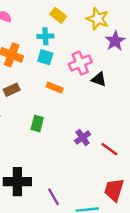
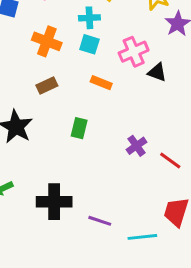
purple line: (54, 197) -> (100, 221), turned -42

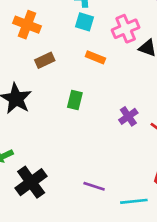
orange cross: (47, 41) -> (27, 25), moved
black cross: (54, 202) -> (31, 182), moved, turned -36

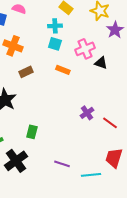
green rectangle: (75, 100) -> (32, 132), moved

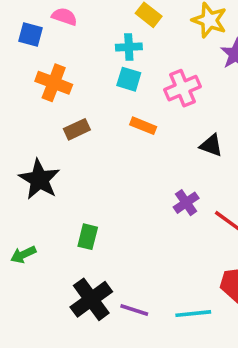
black triangle: (101, 63) -> (211, 145), moved
black cross: (16, 161) -> (91, 299), moved
purple line: (62, 164) -> (134, 310), moved

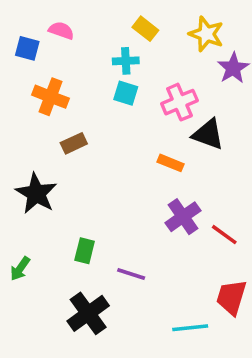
orange rectangle: (143, 126) -> (170, 163), moved
black triangle: (211, 145) -> (208, 134), moved, size x1.4
purple cross: (186, 203) -> (183, 217), size x1.4
green arrow: (23, 255) -> (20, 269), turned -30
purple line: (134, 310) -> (131, 274), moved

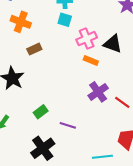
pink cross: (179, 102) -> (87, 39), moved
green rectangle: (85, 251) -> (41, 112), turned 40

